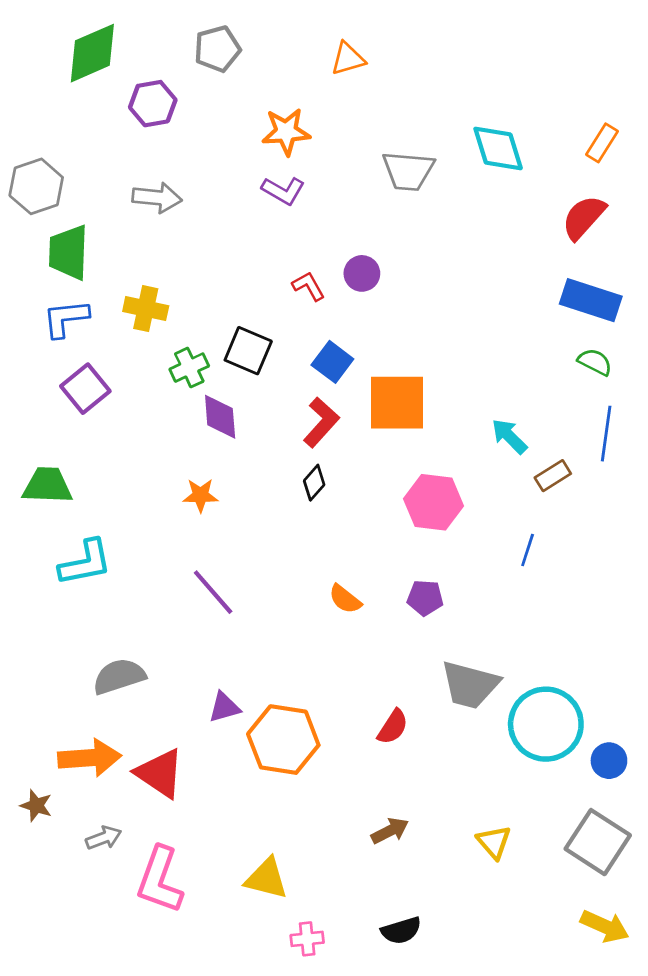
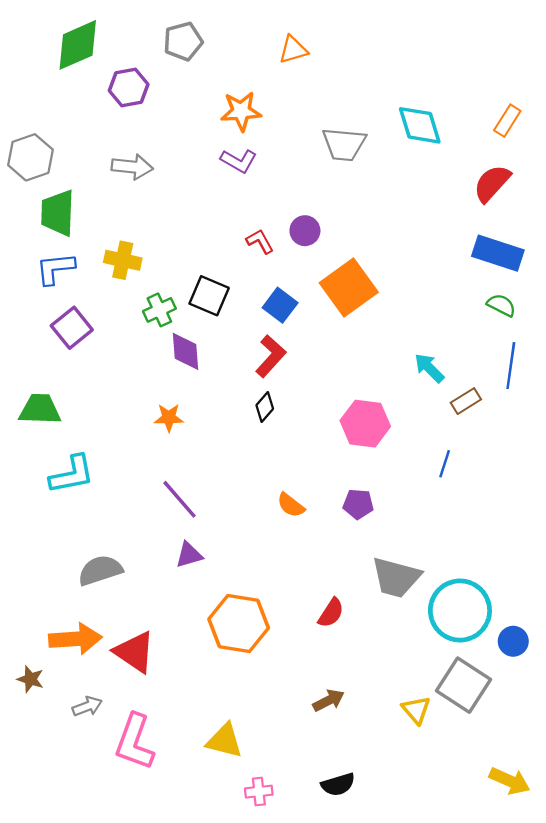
orange square: (397, 403) -> (349, 287), moved, turned -36
purple triangle: (224, 707) -> (189, 555), moved
gray square: (598, 842) -> (464, 685), moved

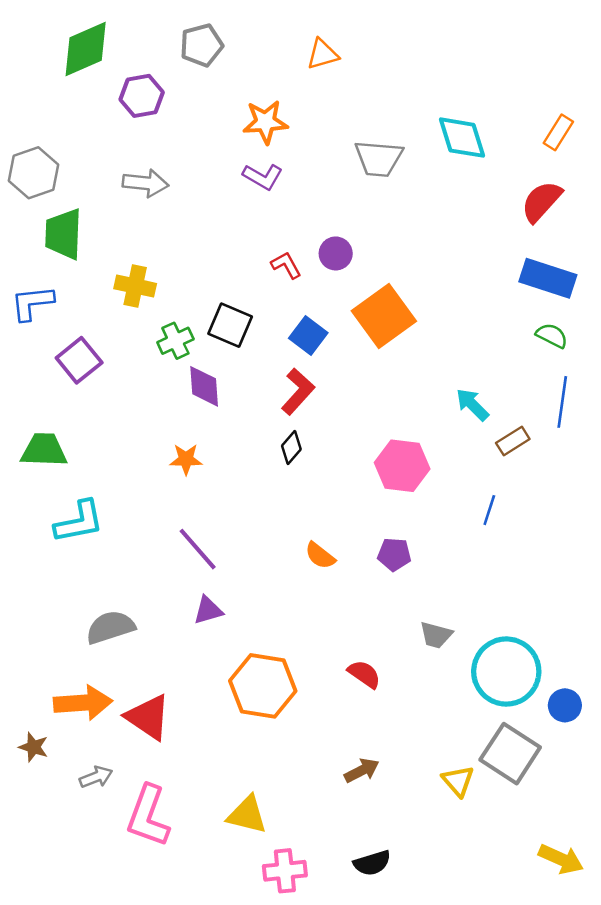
blue L-shape: (55, 269) -> (32, 303), moved
gray trapezoid: (396, 577) -> (436, 635), size x0.6
red semicircle: (331, 613) -> (364, 674), turned -88
pink cross: (259, 792) -> (285, 871), size x1.4

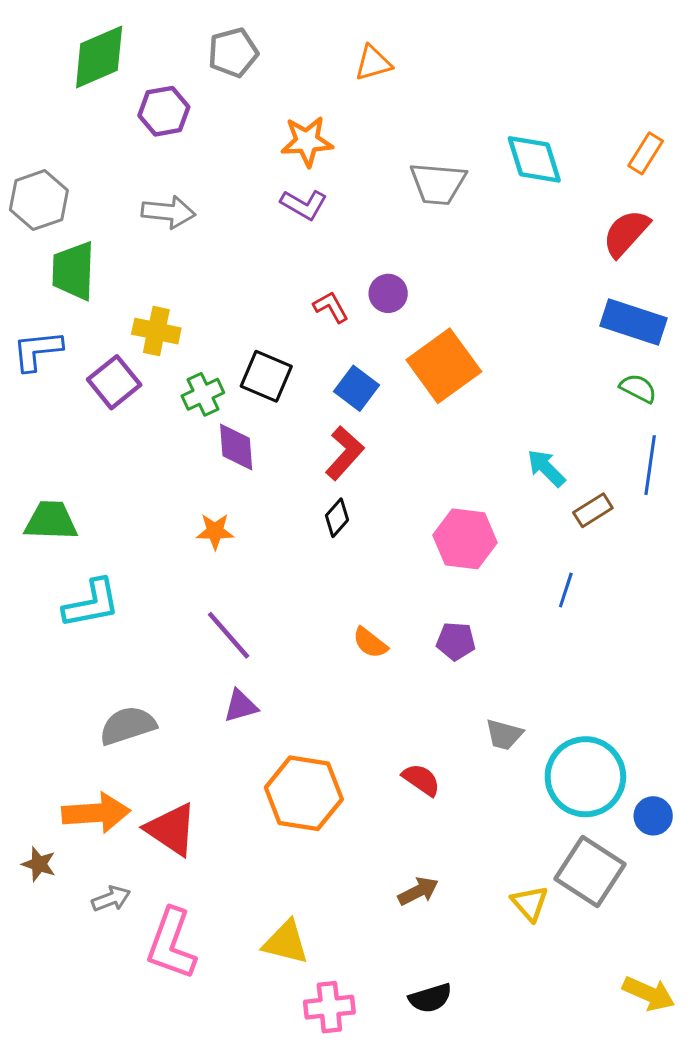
purple square: (79, 360) -> (114, 382), moved

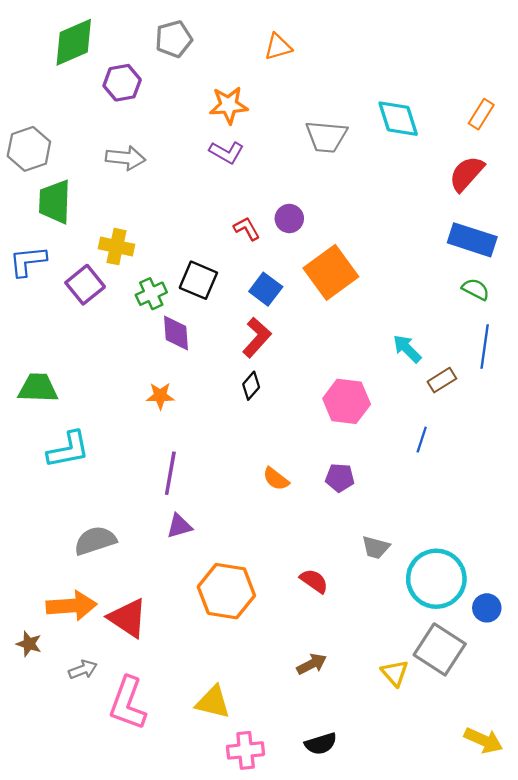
purple line: (229, 635) -> (170, 473), turned 51

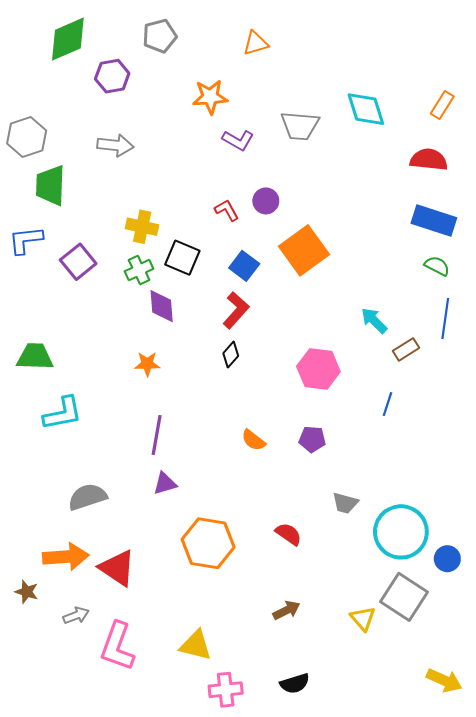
purple L-shape: (226, 152) -> (238, 140), moved
red semicircle: (467, 174) -> (429, 160), turned 54
yellow cross: (116, 247) -> (142, 227), moved

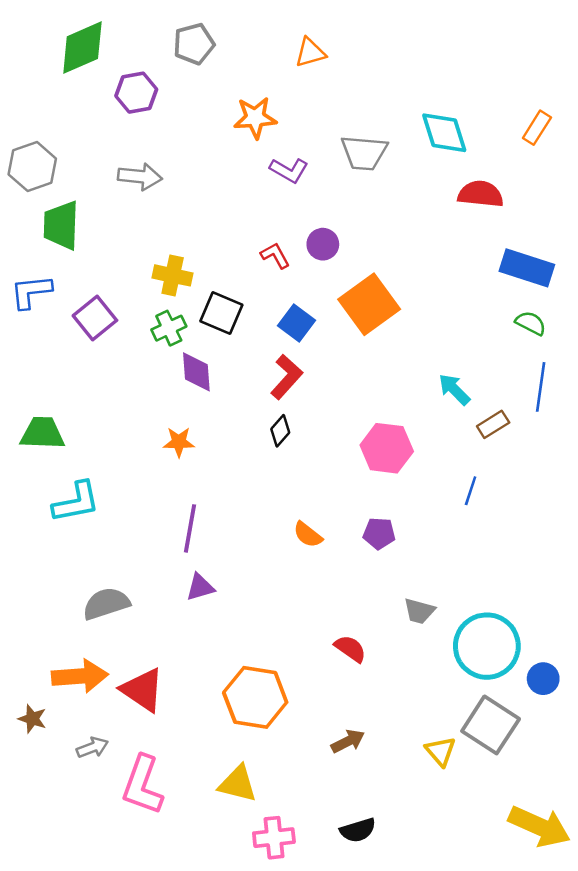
red semicircle: (429, 160) -> (481, 194), moved
orange hexagon: (208, 543) -> (255, 697), moved
yellow arrow: (444, 680) -> (539, 826), size x1.4

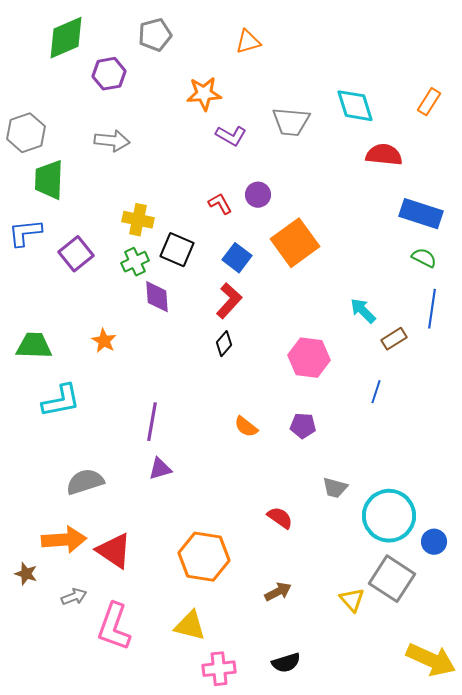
orange star: (179, 442) -> (104, 341), moved, turned 30

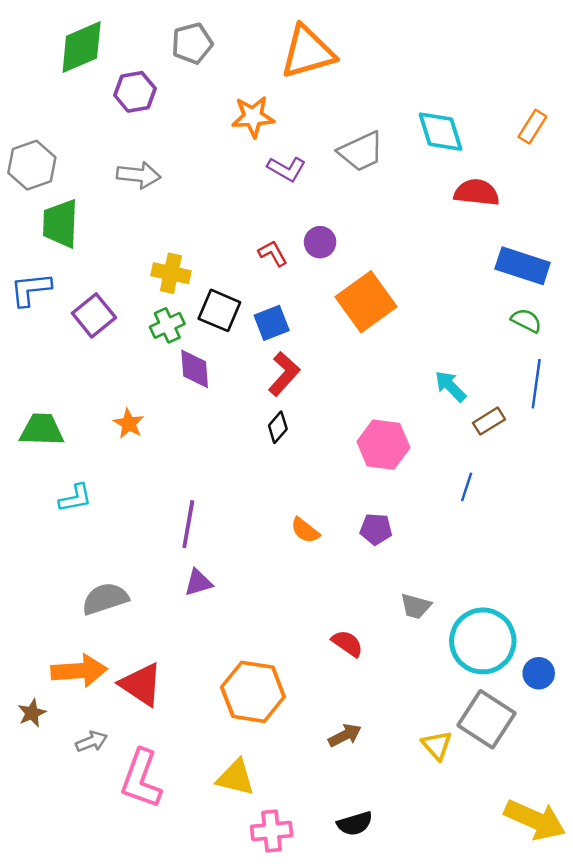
orange triangle: (248, 42) -> (308, 52), size x1.8
gray trapezoid: (291, 122) -> (361, 151), turned -30
blue square: (237, 258) -> (272, 323), moved, turned 32
cyan L-shape: (61, 401) -> (75, 498), size x0.7
brown star: (26, 574) -> (32, 713), turned 30

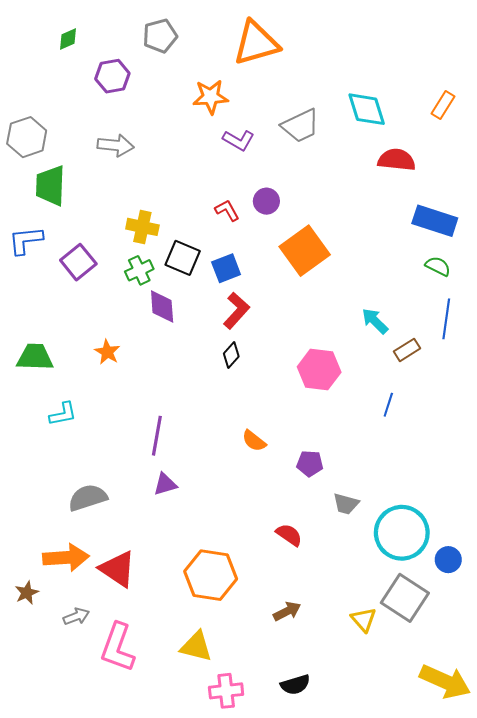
green diamond: (82, 47) -> (68, 39), size x0.5
purple pentagon: (376, 529) -> (310, 464), moved

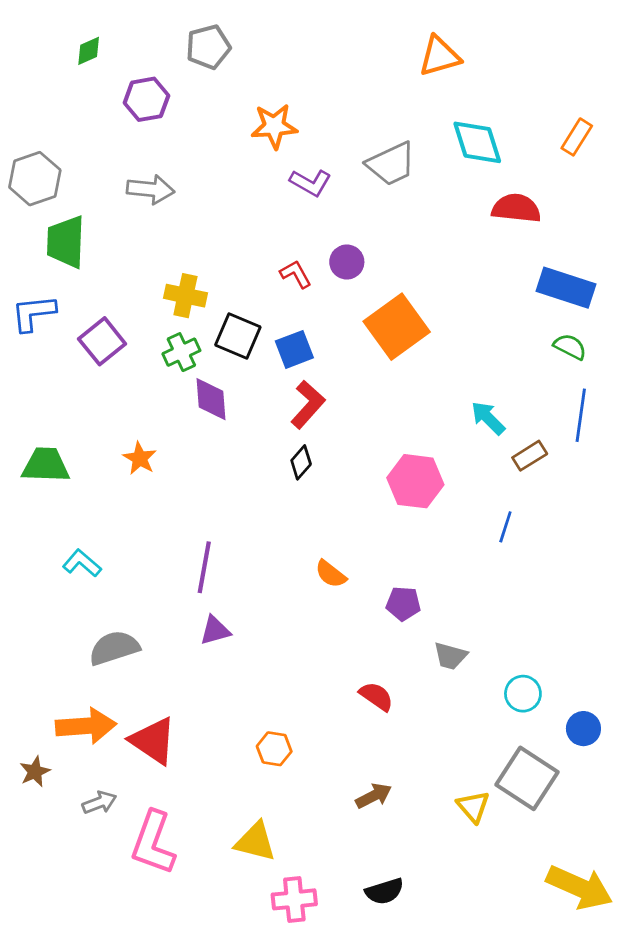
orange triangle: (256, 43) -> (440, 56), moved, size x0.7
cyan L-shape: (63, 414) -> (82, 563), moved, turned -128
cyan circle: (402, 533) -> (523, 694), size x0.5
orange hexagon: (211, 575) -> (274, 749), size x0.5

